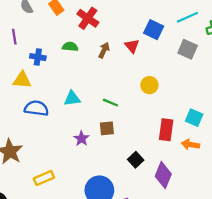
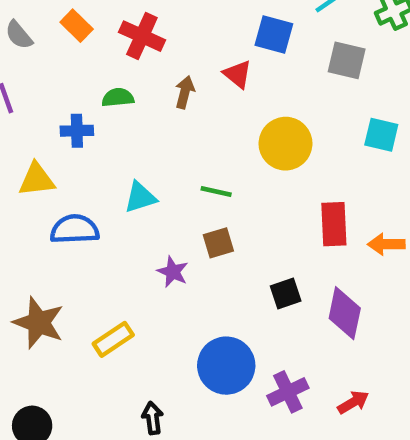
blue cross: (38, 57) -> (77, 131), moved
yellow circle: (149, 85) -> (286, 144), size x1.5
cyan square: (194, 118) -> (381, 135), moved
black square: (136, 160) -> (286, 294), turned 35
yellow rectangle: (44, 178) -> (113, 339), moved

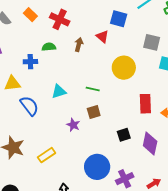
gray square: (347, 60) -> (152, 42), moved
blue semicircle: (75, 229) -> (29, 106), turned 55

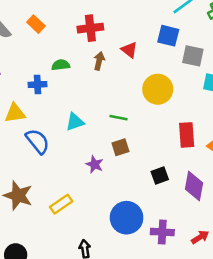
red cross: (60, 19) -> (90, 28), moved, turned -30
blue square: (119, 19) -> (168, 36), moved
purple cross: (125, 179) -> (162, 232), turned 30

